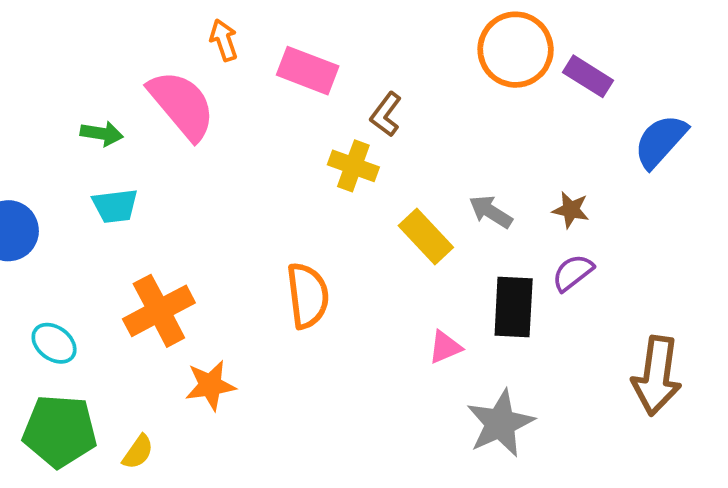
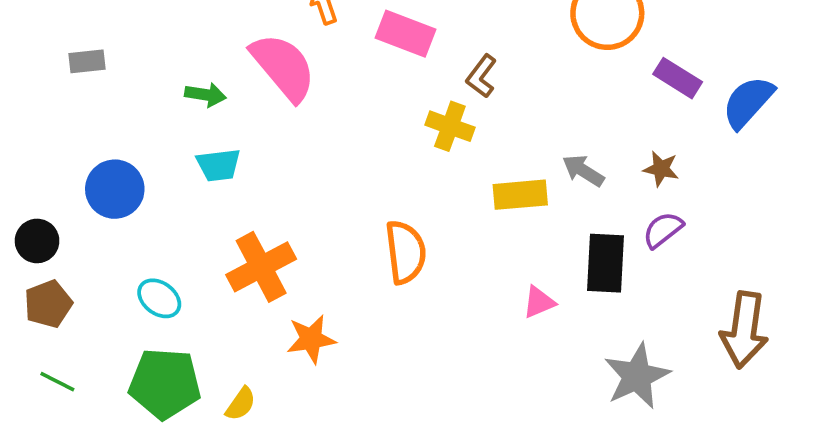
purple rectangle: (588, 76) -> (678, 78), moved
yellow rectangle: (426, 236) -> (520, 195), turned -52
gray star: (500, 423) -> (637, 376), moved

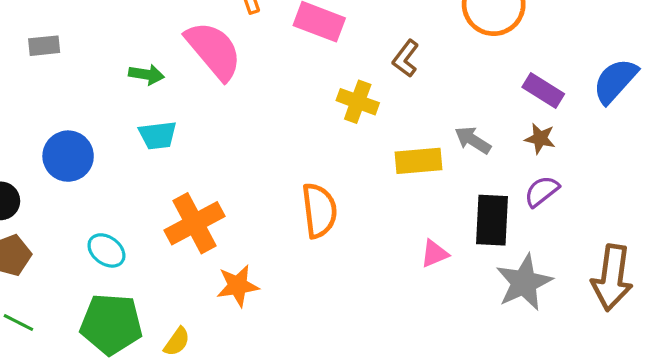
brown L-shape: (481, 76) -> (406, 58), moved
purple rectangle: (678, 78) -> (543, 90), moved
gray star: (637, 376) -> (524, 282), moved

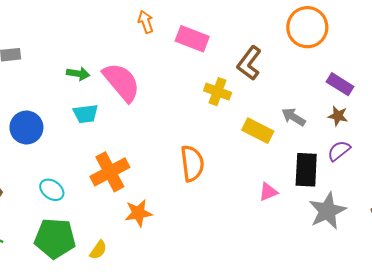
pink semicircle: (214, 50) -> (121, 82), moved
brown L-shape: (406, 58) -> (249, 63), size x1.4
yellow rectangle: (418, 161) -> (258, 131), turned 32

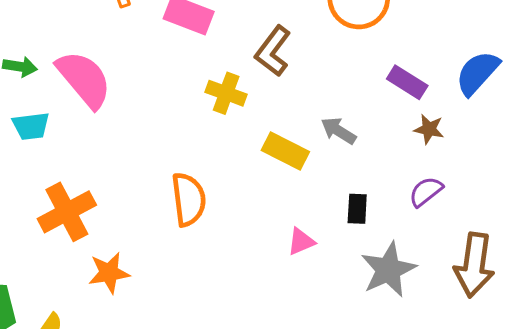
brown star: (338, 116) -> (429, 129), moved
purple semicircle: (339, 151) -> (426, 192), moved
black rectangle: (306, 170) -> (357, 209), size x0.6

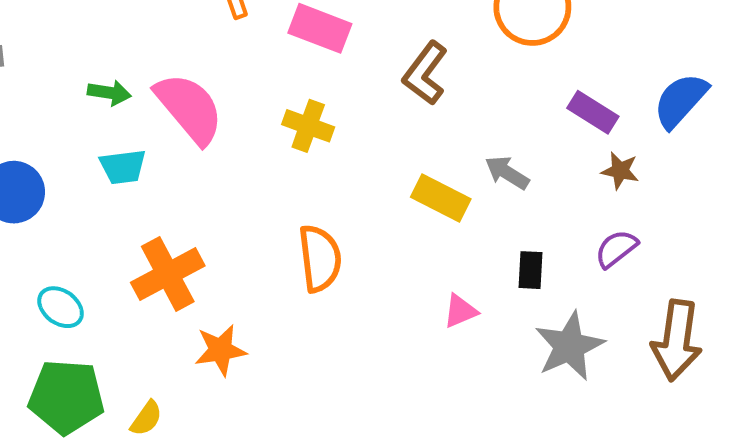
yellow cross: (226, 93) -> (308, 126), moved

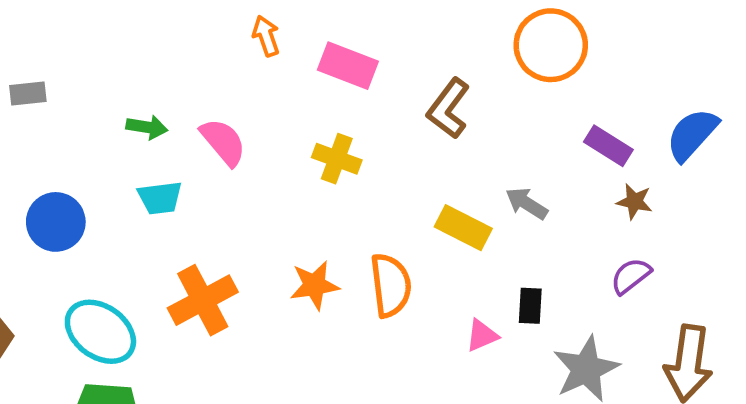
pink semicircle: (189, 108) -> (223, 142), size x0.7
orange semicircle: (320, 258) -> (391, 285), moved
black rectangle: (530, 270) -> (530, 306), moved
cyan ellipse: (61, 307) -> (100, 332), size x1.6
orange star: (220, 350) -> (314, 285), moved

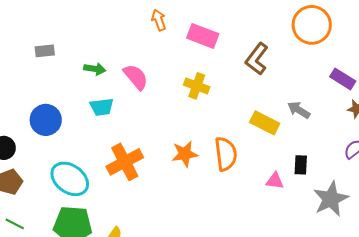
gray rectangle: (28, 94) -> (45, 51), moved
pink triangle: (482, 335) -> (275, 181), turned 30

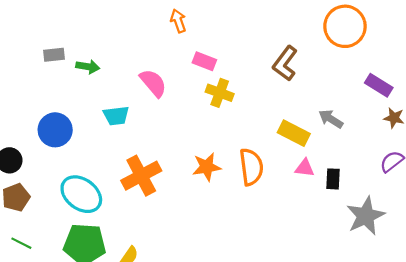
pink rectangle: (203, 36) -> (204, 61), moved, size x0.7
green arrow: (95, 69) -> (88, 67), moved
pink triangle: (275, 181) -> (305, 168), moved

